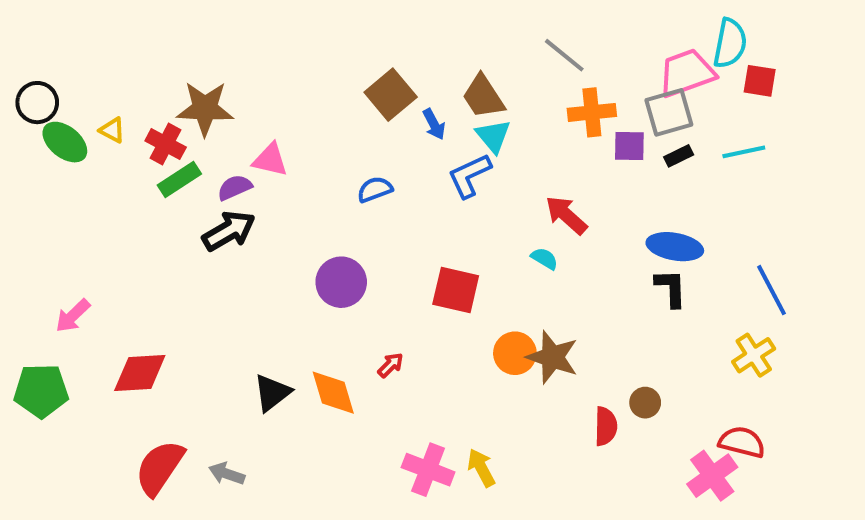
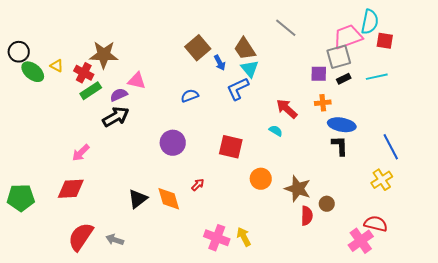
orange cross: (592, 112) -> (323, 103), moved, size x0.7
pink arrow: (73, 316) -> (81, 153), moved
brown star: (552, 357) -> (298, 189), moved

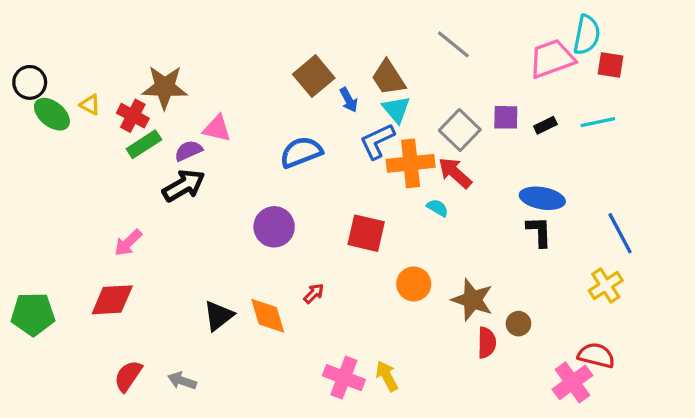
gray square: (339, 57) -> (460, 130), moved, turned -30
blue semicircle: (190, 96) -> (301, 152), size x1.5
orange cross: (323, 103) -> (411, 163), moved, size x1.8
red semicircle: (81, 237) -> (128, 376), size x0.7

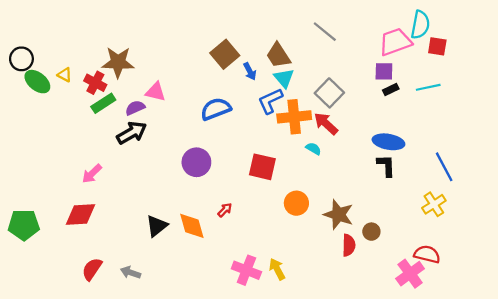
purple square: (506, 117) -> (384, 71), moved

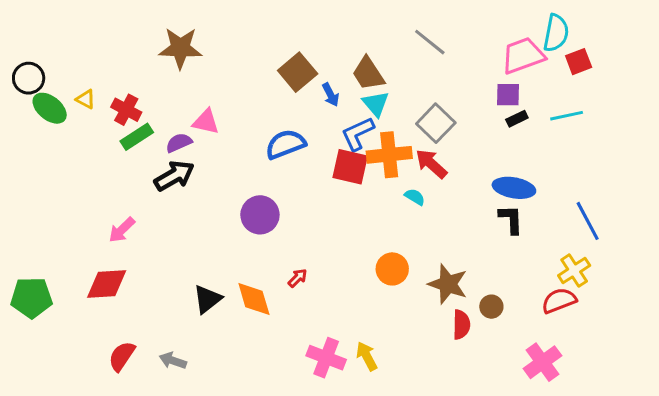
red square: (437, 46) -> (579, 62), turned -30
brown star: (118, 62) -> (180, 48), moved
red square: (262, 167) -> (350, 167), moved
red semicircle: (427, 254) -> (559, 301), moved, turned -35

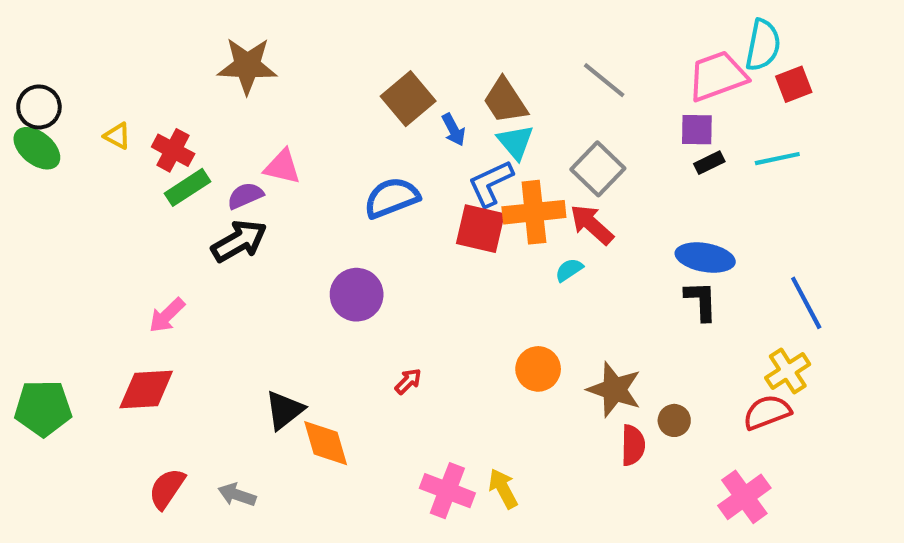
gray line: (430, 42) -> (604, 80), moved
green ellipse: (50, 108) -> (37, 148), moved
cyan semicircle: (415, 197) -> (569, 270), turned -65
orange diamond: (254, 299) -> (326, 443), moved

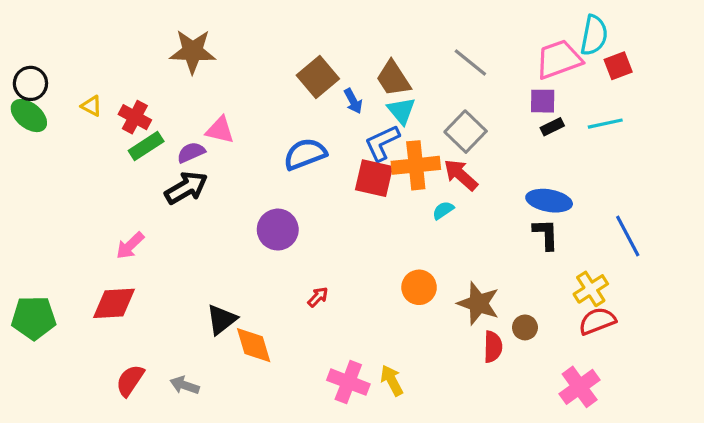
yellow cross: (788, 371) -> (591, 289), moved

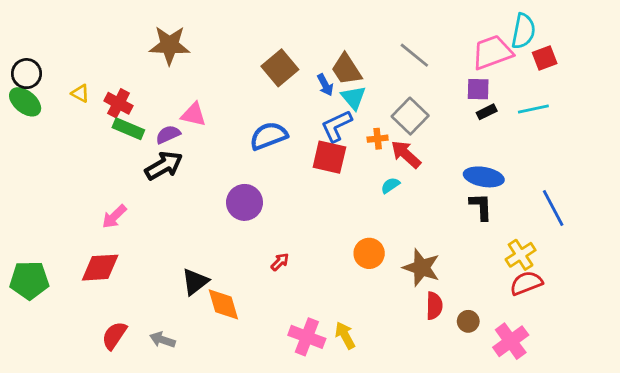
blue arrow: (353, 101) -> (325, 85), moved
green rectangle: (146, 146) -> (128, 129), turned 56
orange cross: (416, 165) -> (378, 139), moved, size x0.5
brown circle: (525, 327) -> (468, 321), moved

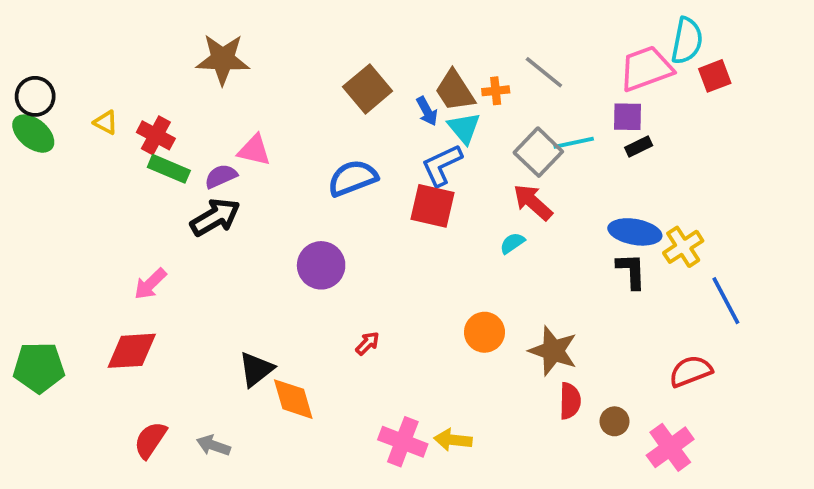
cyan line: (533, 109) -> (574, 143), moved
orange cross: (378, 139) -> (496, 91), moved
blue line: (553, 208) -> (726, 301), moved
yellow cross: (521, 255) -> (683, 247), moved
yellow arrow: (345, 335) -> (453, 440), turned -56

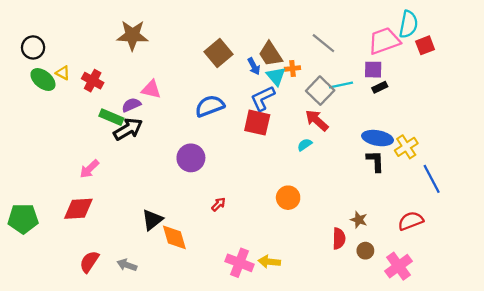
orange cross: (496, 91) -> (293, 68), moved
black circle: (35, 96) -> (33, 47), moved
green ellipse: (33, 134) -> (43, 80), moved
green rectangle: (169, 169) -> (111, 117), moved
brown star: (553, 351) -> (359, 220), moved, size x0.6

